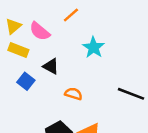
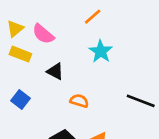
orange line: (71, 15) -> (93, 17), moved
blue square: (26, 81) -> (20, 99), moved

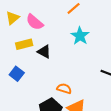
yellow rectangle: (20, 54) -> (24, 44), moved, turned -35
orange semicircle: (79, 101) -> (64, 89), moved

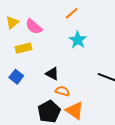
black triangle: (44, 52) -> (52, 74), moved

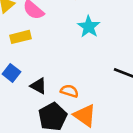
black triangle: (52, 74) -> (39, 86), moved

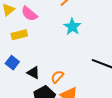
orange semicircle: (69, 91) -> (57, 77), turned -64

